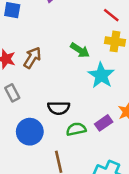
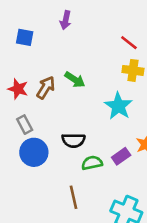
green arrow: (80, 50) -> (75, 80), moved
blue circle: (30, 132) -> (34, 152), moved

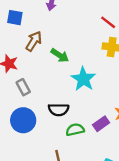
brown arrow: (46, 88) -> (34, 41), moved
cyan star: (118, 106) -> (83, 79), moved
gray rectangle: (25, 125) -> (23, 87), moved

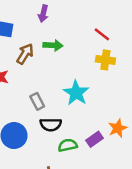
green arrow: (60, 55) -> (53, 45), moved, turned -30
gray rectangle: (23, 87) -> (37, 101), moved

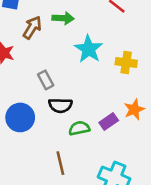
yellow cross: (105, 60) -> (126, 62), moved
cyan star: (76, 93) -> (89, 49), moved

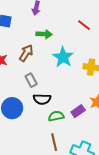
brown arrow: (32, 28) -> (26, 53), moved
brown line: (60, 163) -> (54, 142), moved

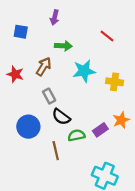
cyan star: (63, 57) -> (84, 71), turned 30
black semicircle: (42, 99) -> (61, 117), turned 36
brown line: (54, 142) -> (56, 151), moved

